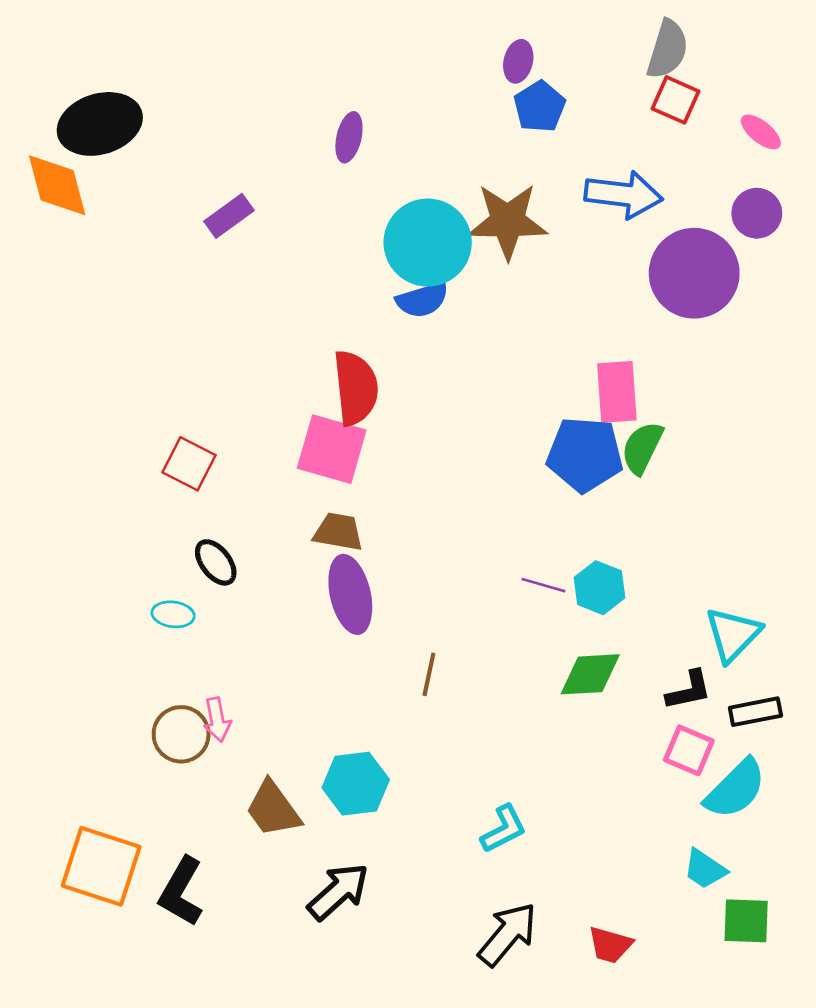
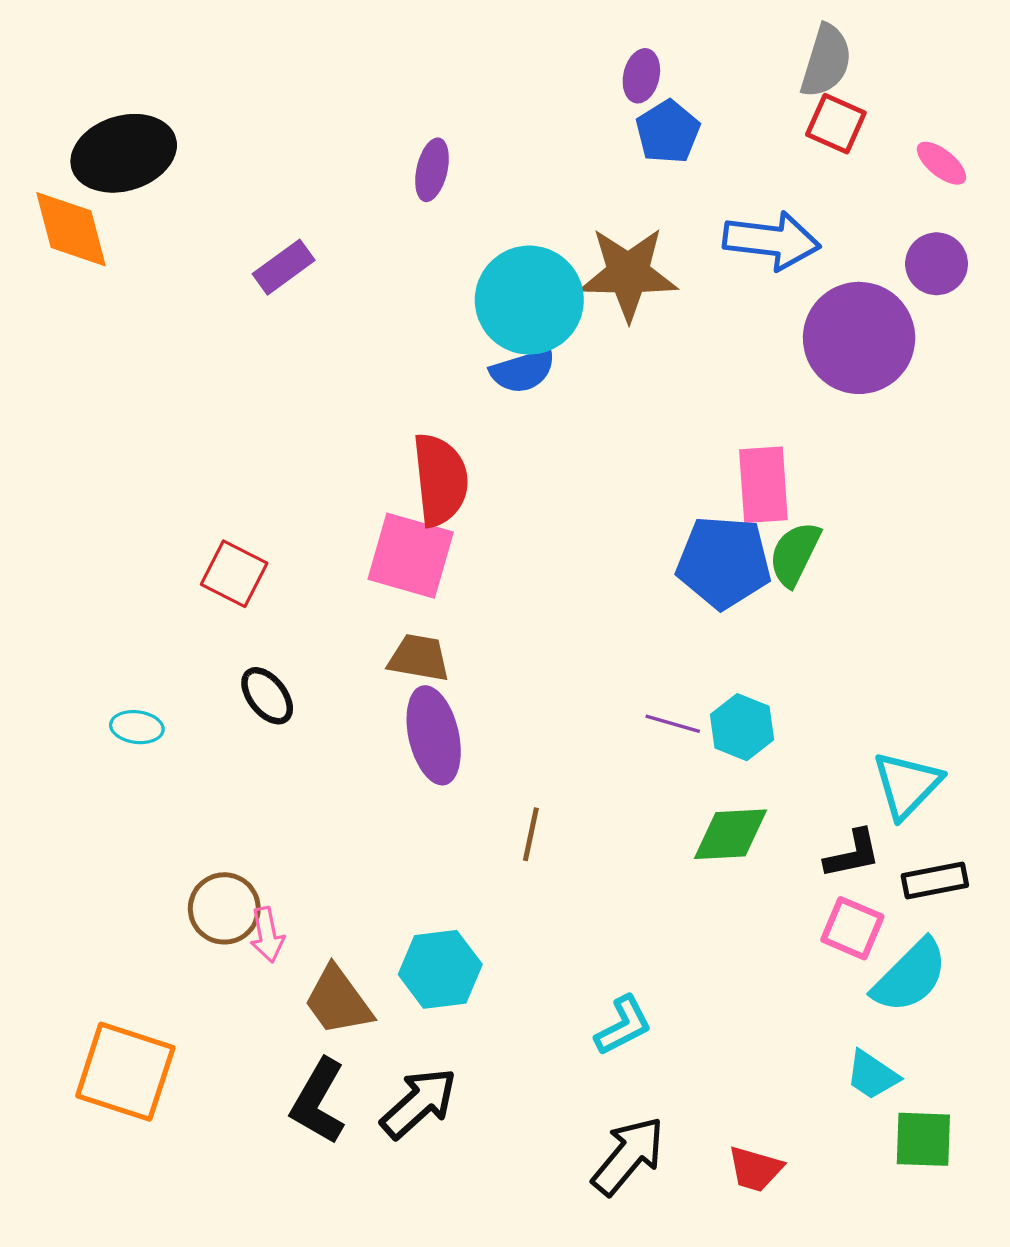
cyan ellipse: (173, 614) -> (137, 727), moved
pink arrow: (217, 720) -> (267, 935), moved
black L-shape: (181, 892) -> (318, 1101), moved

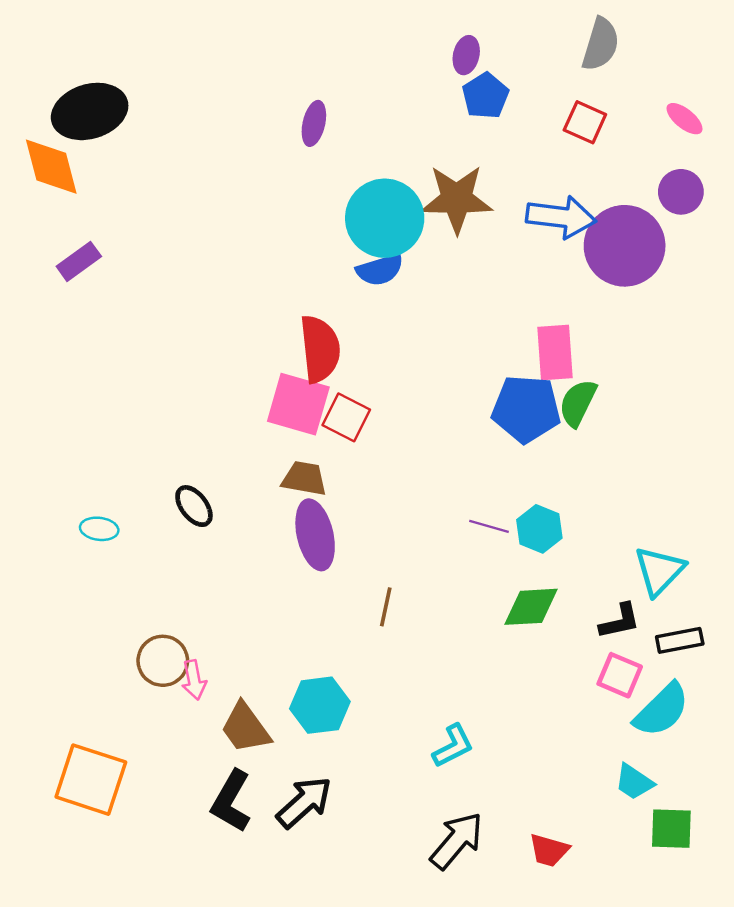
red square: (836, 124) -> (585, 122), moved
blue arrow: (772, 241) -> (561, 217), moved
purple rectangle: (284, 267) -> (79, 261), moved
red square: (234, 574) -> (346, 417), moved

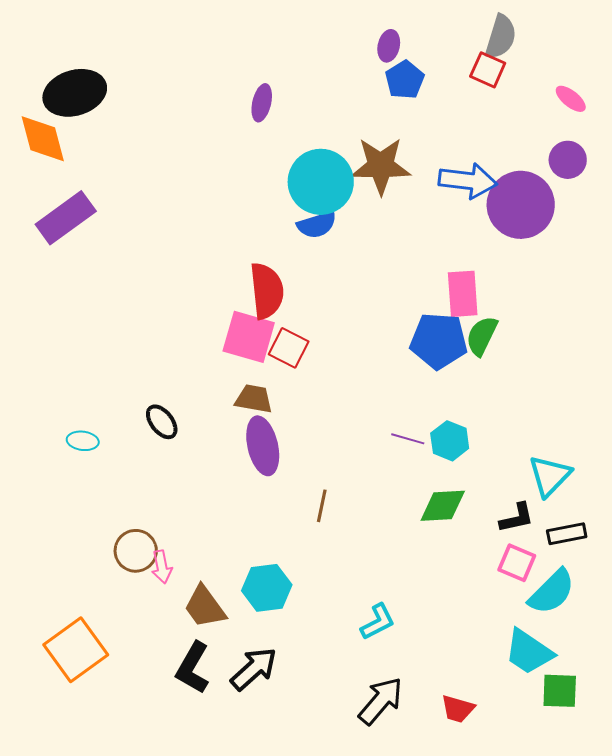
red square: (585, 122) -> (488, 70), moved
purple rectangle: (79, 261) -> (66, 218), size x1.6
orange square: (91, 780) -> (76, 650), turned 36
cyan trapezoid: (634, 782) -> (529, 652), size x1.5

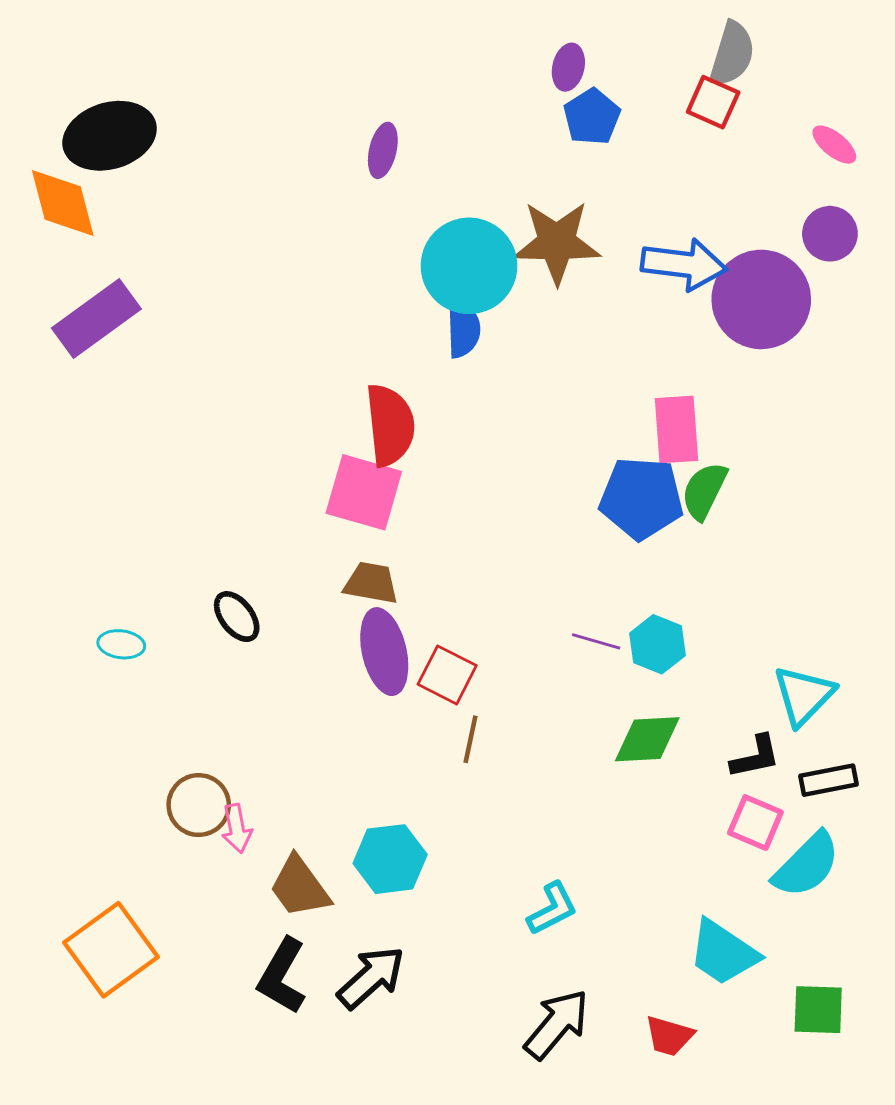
blue semicircle: (317, 225) -> (463, 329), turned -75
red square: (289, 348) -> (447, 675), moved
cyan trapezoid: (529, 652) -> (723, 953), moved

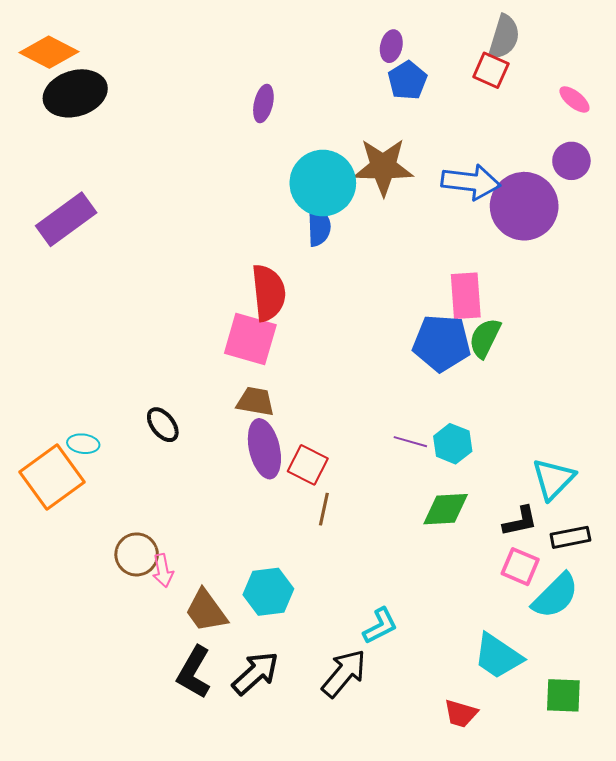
orange diamond: (63, 203) -> (49, 52), moved, turned -48
orange square: (111, 950) -> (52, 477), moved
black arrow: (557, 1024) -> (344, 673), moved

